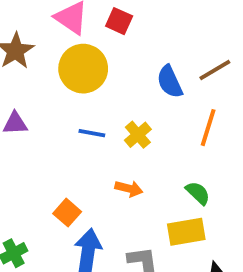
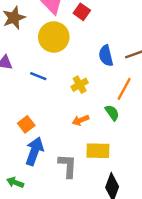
blue line: (92, 133) -> (38, 76), moved
orange arrow: (129, 189) -> (80, 120), moved, turned 133
green semicircle: (198, 193) -> (112, 113), moved

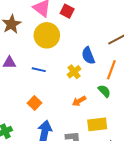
blue semicircle: (106, 56) -> (88, 56), moved
orange square: (26, 124) -> (35, 103), moved

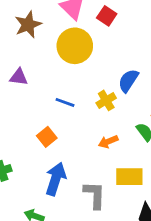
blue semicircle: (88, 56) -> (128, 81), turned 48
blue line: (39, 70) -> (65, 102), moved

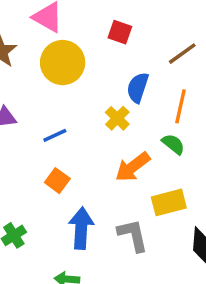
red square: (107, 16) -> (120, 32), moved
blue line: (65, 102) -> (55, 135), moved, turned -30
orange arrow: (108, 142) -> (133, 167), size x1.5

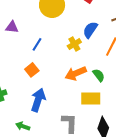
blue line: (55, 135) -> (37, 44), turned -48
green semicircle: (173, 144) -> (99, 75), moved
gray L-shape: (133, 235) -> (70, 123), moved

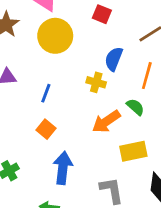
yellow cross: (74, 44) -> (96, 82), turned -32
green semicircle: (99, 75) -> (135, 107), moved

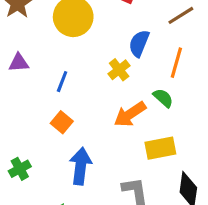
yellow cross: (96, 82) -> (119, 70), turned 36

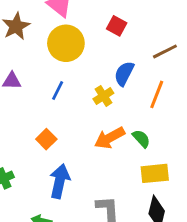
blue line: (62, 82) -> (58, 91), moved
green semicircle: (163, 98) -> (141, 139), moved
yellow rectangle: (160, 148) -> (155, 173), moved

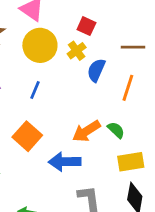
brown line: (165, 51) -> (133, 47), turned 30
yellow cross: (103, 96) -> (77, 51), moved
orange square: (46, 139) -> (27, 136), size x1.5
blue arrow: (60, 181) -> (65, 162), moved, turned -100

